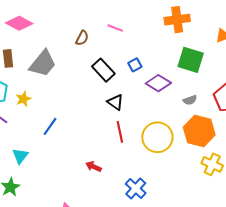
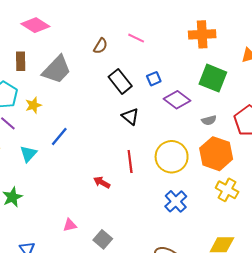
red line: (120, 132) -> (130, 161), moved
cyan triangle: (20, 156) -> (28, 154), moved
blue cross: (136, 188) -> (176, 201), moved

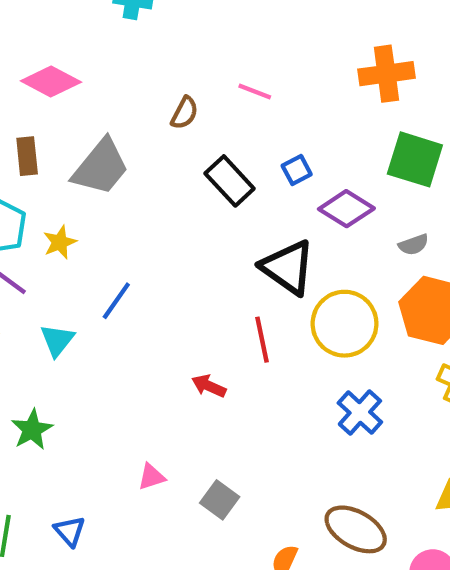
black triangle: (130, 116) -> (288, 267), moved, size x1.6

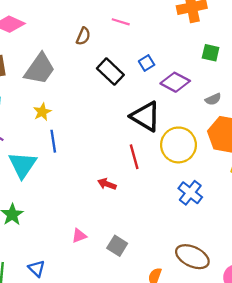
green square: (415, 159) -> (211, 53), size x0.6
yellow star: (60, 242) -> (42, 112), moved
blue line: (116, 301) -> (53, 141), turned -40
cyan triangle: (57, 340) -> (23, 165), size x1.5

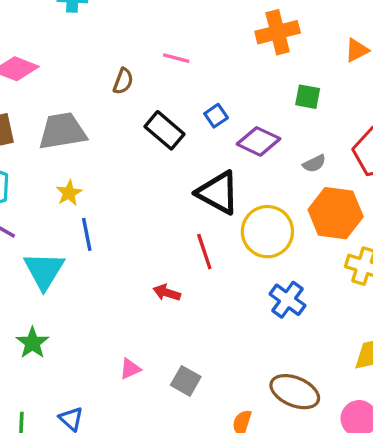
gray trapezoid: (40, 69) -> (62, 131), turned -132

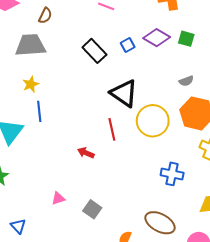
brown semicircle: (123, 81) -> (45, 16), moved
purple diamond: (259, 141) -> (157, 38), moved
blue cross: (287, 300) -> (172, 174), moved, turned -30

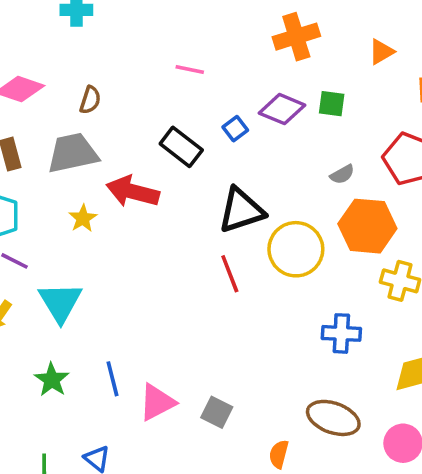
black triangle: (124, 93) -> (241, 210), turned -44
blue line: (39, 111) -> (112, 379), moved
red arrow: (86, 153) -> (133, 192), moved, size x1.8
pink triangle: (58, 198) -> (157, 402), size x1.6

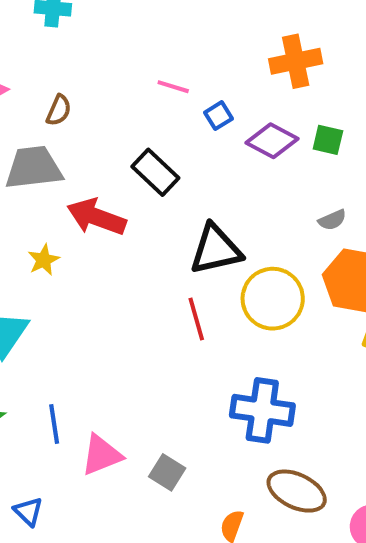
blue square: (235, 129) -> (219, 116), moved
yellow star: (83, 218) -> (44, 260), moved
blue cross: (341, 333) -> (262, 410), moved, size x1.4

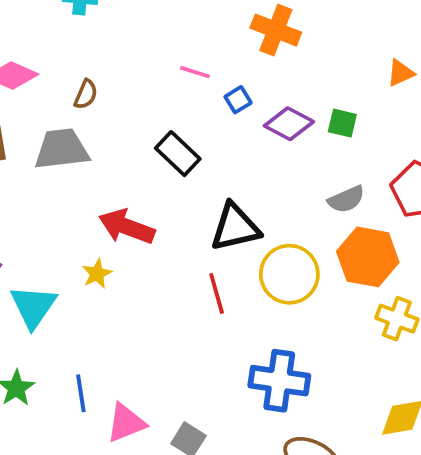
orange cross: (296, 61) -> (276, 30), moved, turned 33
red arrow: (96, 217) -> (127, 227), moved
gray semicircle: (332, 220) -> (346, 199), size x1.4
yellow star: (44, 260) -> (97, 274), moved

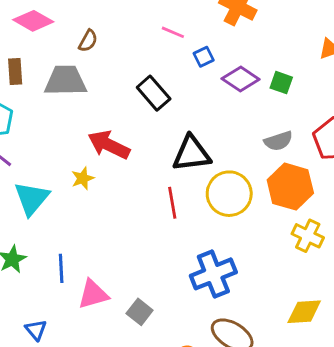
blue cross: (279, 381) -> (213, 274), turned -36

